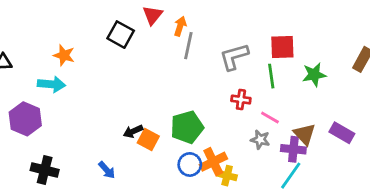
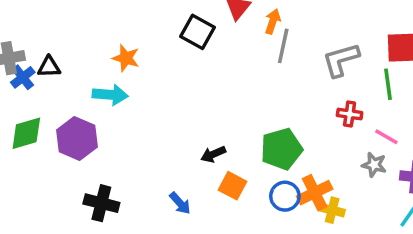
orange square: (148, 140) -> (232, 186), moved

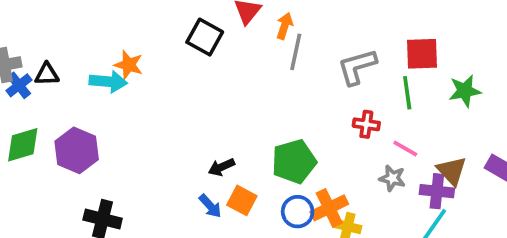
cyan arrow: (110, 95) -> (108, 82), moved
blue arrow: (180, 203) -> (210, 206), moved

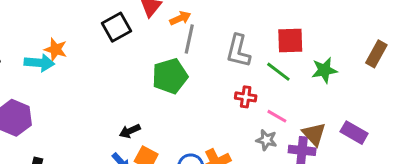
orange arrow: (285, 26) -> (180, 18), turned 48
black square: (205, 37) -> (116, 27), turned 32
gray L-shape: (357, 67) -> (238, 51), turned -60
green line: (407, 93) -> (278, 72), turned -45
green pentagon: (294, 161) -> (170, 76), moved

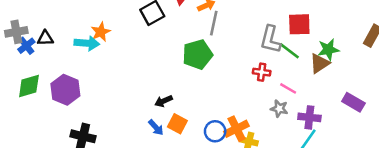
orange star: (56, 49) -> (101, 32), turned 30
gray L-shape: (238, 51) -> (270, 39), moved
brown triangle: (314, 134) -> (319, 63), moved, turned 40

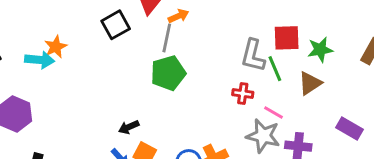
gray line: (214, 23) -> (167, 38), moved
green star: (328, 49) -> (320, 50), moved
green line: (289, 51) -> (275, 69), turned 30
gray star: (279, 109) -> (263, 136), size x1.6

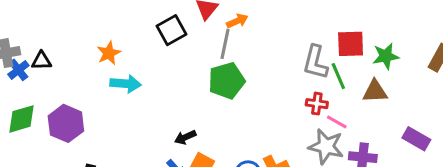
cyan arrow: (40, 60) -> (126, 84), moved
brown triangle: (310, 83) -> (375, 91), turned 30
red cross: (243, 93) -> (317, 104), moved

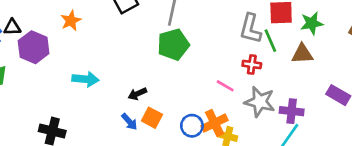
cyan arrow: (126, 84) -> (85, 79), moved
pink line: (337, 122) -> (225, 86), moved
purple hexagon: (66, 123) -> (34, 47), moved

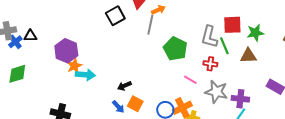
orange star: (71, 21) -> (74, 66), moved
green pentagon: (173, 45) -> (175, 49), moved, turned -30
purple hexagon: (34, 47) -> (66, 51), moved

